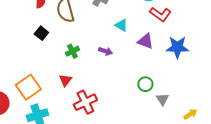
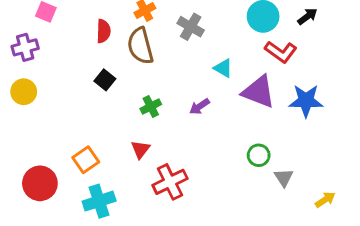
purple triangle: (145, 41) -> (259, 92), size x1.4
purple arrow: (105, 51) -> (200, 107), turned 128
orange square: (28, 87) -> (86, 160), size x0.7

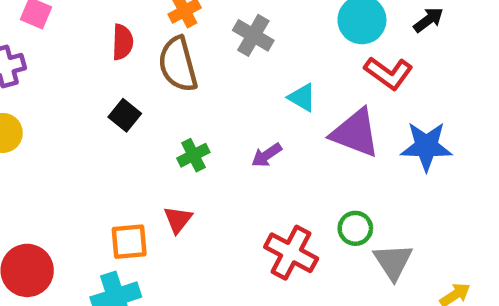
orange square: (86, 160) -> (129, 242), moved, turned 30
gray triangle: (284, 177) -> (393, 262), size x1.4
red cross: (170, 182) -> (291, 253), moved, turned -36

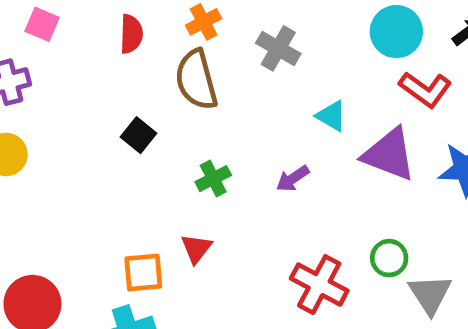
red semicircle: (122, 42) -> (131, 34), moved

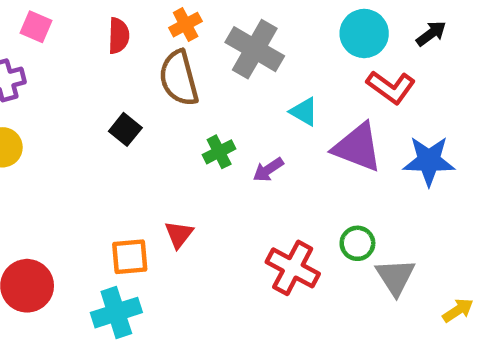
gray cross: (278, 48) -> (255, 49), size x1.4
green cross: (213, 179) -> (219, 152), moved

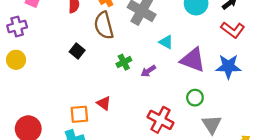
red L-shape: (391, 87) -> (233, 30), moved
red triangle: (179, 234) -> (104, 103), turned -32
green circle: (357, 243) -> (195, 98), moved

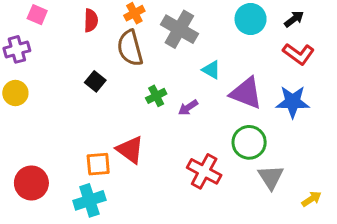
green circle: (195, 98) -> (249, 142), size x1.5
red triangle: (104, 103) -> (130, 150), size x1.5

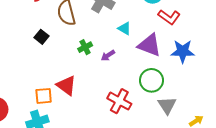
red L-shape: (298, 54) -> (169, 17), moved

